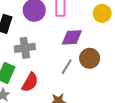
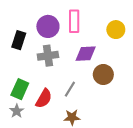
gray cross: (25, 48) -> (48, 56), moved
gray line: (67, 67) -> (70, 89), moved

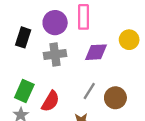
yellow circle: (116, 30) -> (129, 40), moved
brown circle: (103, 74) -> (115, 98), moved
gray line: (70, 89) -> (89, 91), moved

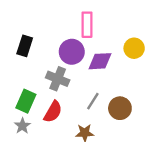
purple circle: (55, 23) -> (72, 52), moved
gray cross: (55, 54) -> (58, 79), moved, turned 30

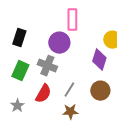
purple diamond: (100, 61) -> (99, 60), moved, turned -70
green rectangle: (26, 101) -> (20, 71), moved
gray line: (93, 101) -> (69, 90), moved

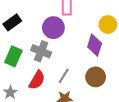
black rectangle: (19, 38) -> (12, 22), turned 36

